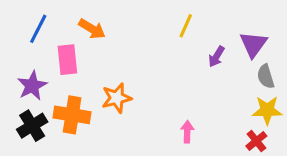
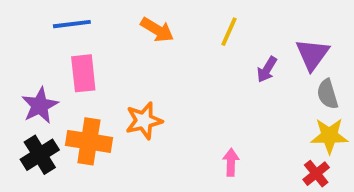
blue line: (38, 29) -> (72, 24), moved, turned 56
orange arrow: (92, 29) -> (157, 30), moved

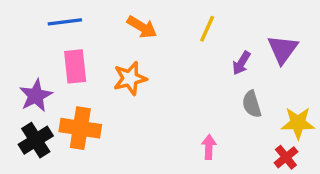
gray semicircle: (327, 94) -> (252, 104), moved
orange star: (144, 121) -> (130, 78), moved

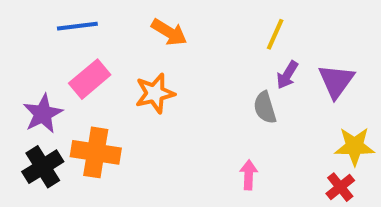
yellow line: (207, 29) -> (275, 34), moved
purple triangle: (283, 49) -> (336, 81), moved
pink rectangle: (75, 66) -> (90, 79), turned 56
gray semicircle: (252, 104) -> (265, 108), moved

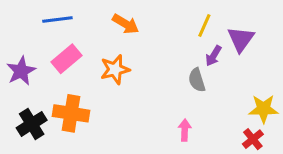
purple triangle: (336, 81) -> (241, 39), moved
purple star: (43, 114) -> (21, 71), moved

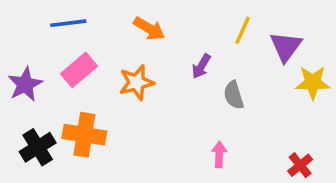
purple arrow: (213, 56) -> (201, 66), moved
yellow star: (263, 109) -> (313, 83), moved

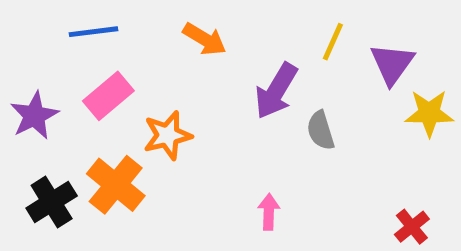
purple arrow: (201, 66) -> (276, 91), size x1.6
orange star: (137, 83) -> (168, 135), moved
orange cross: (84, 135) -> (116, 185), turned 30
pink arrow: (219, 154) -> (269, 212), moved

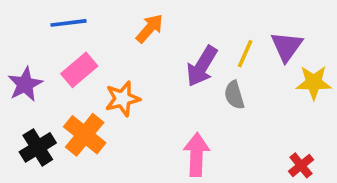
orange arrow: (205, 39) -> (150, 28), turned -80
yellow line: (333, 42) -> (245, 54), moved
pink arrow: (269, 212) -> (196, 155), size x1.6

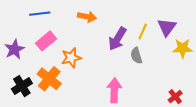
orange arrow: (150, 28) -> (87, 17), turned 60

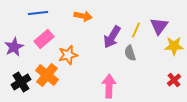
red cross: (175, 97) -> (174, 80), moved

